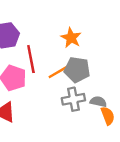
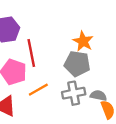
orange star: (71, 38) -> (83, 41), moved
orange line: (58, 72) -> (38, 90), moved

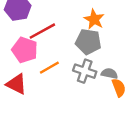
red line: (31, 53) -> (42, 31), turned 72
gray cross: (74, 93) -> (85, 71), turned 30

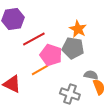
pink pentagon: (25, 50) -> (51, 55), moved
gray cross: (85, 71) -> (70, 94), moved

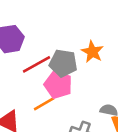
gray pentagon: (73, 48) -> (63, 63), moved

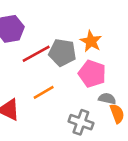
pink pentagon: (58, 85) -> (92, 74), moved

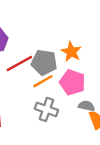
orange line: (44, 92) -> (43, 81), moved
gray cross: (81, 122) -> (46, 109), moved

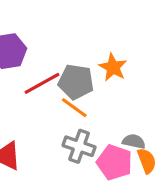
orange line: (43, 81) -> (74, 108), turned 66
pink pentagon: (72, 82) -> (115, 162), moved

